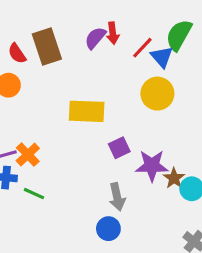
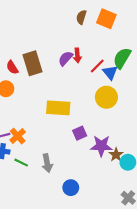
gray arrow: (117, 197) -> (47, 163), moved

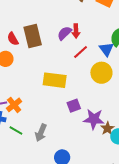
red line: (97, 66) -> (81, 52), moved
gray arrow: (47, 163) -> (41, 133), turned 30

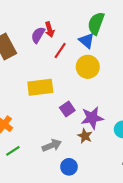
brown star: (107, 128) -> (85, 136), moved
green line: (16, 131) -> (13, 151), turned -48
gray arrow: (41, 133) -> (52, 145), moved, turned -120

